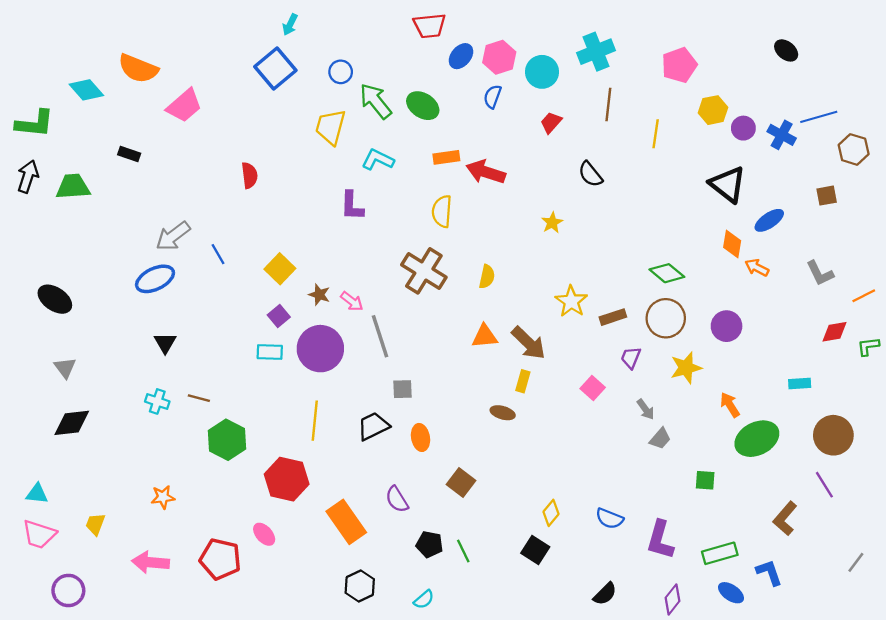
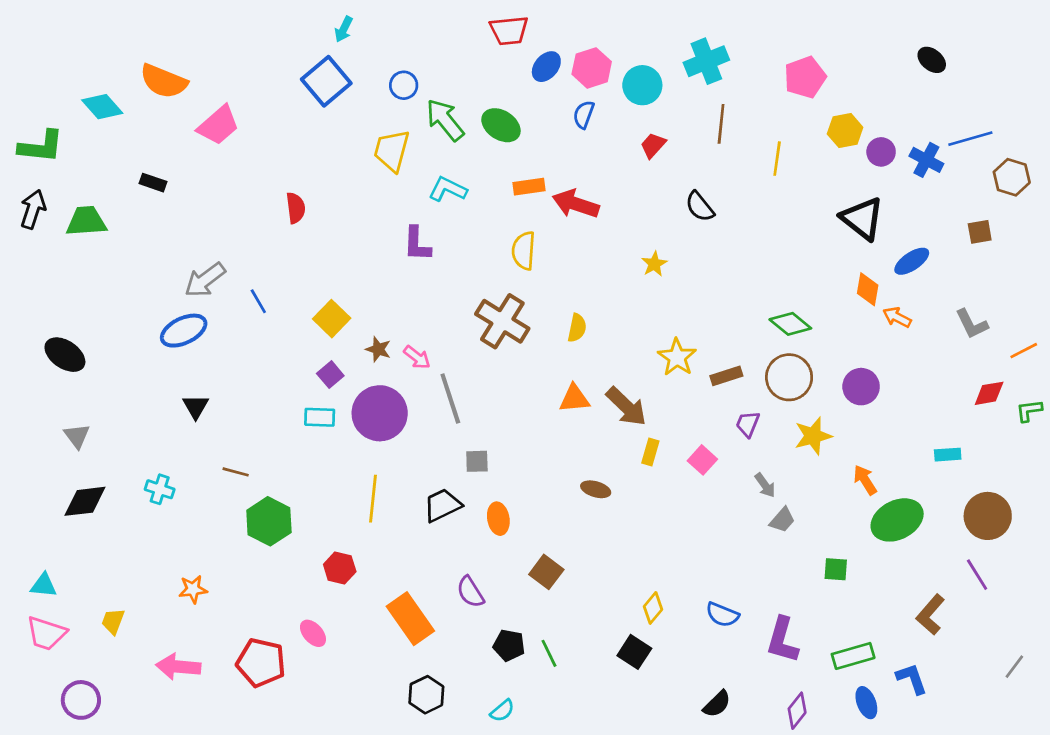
yellow rectangle: (523, 381) -> (650, 452), moved
cyan cross: (157, 401) -> (160, 489), moved
red hexagon: (287, 479) -> (340, 568), size x0.6
blue ellipse: (731, 593) -> (866, 703), turned 35

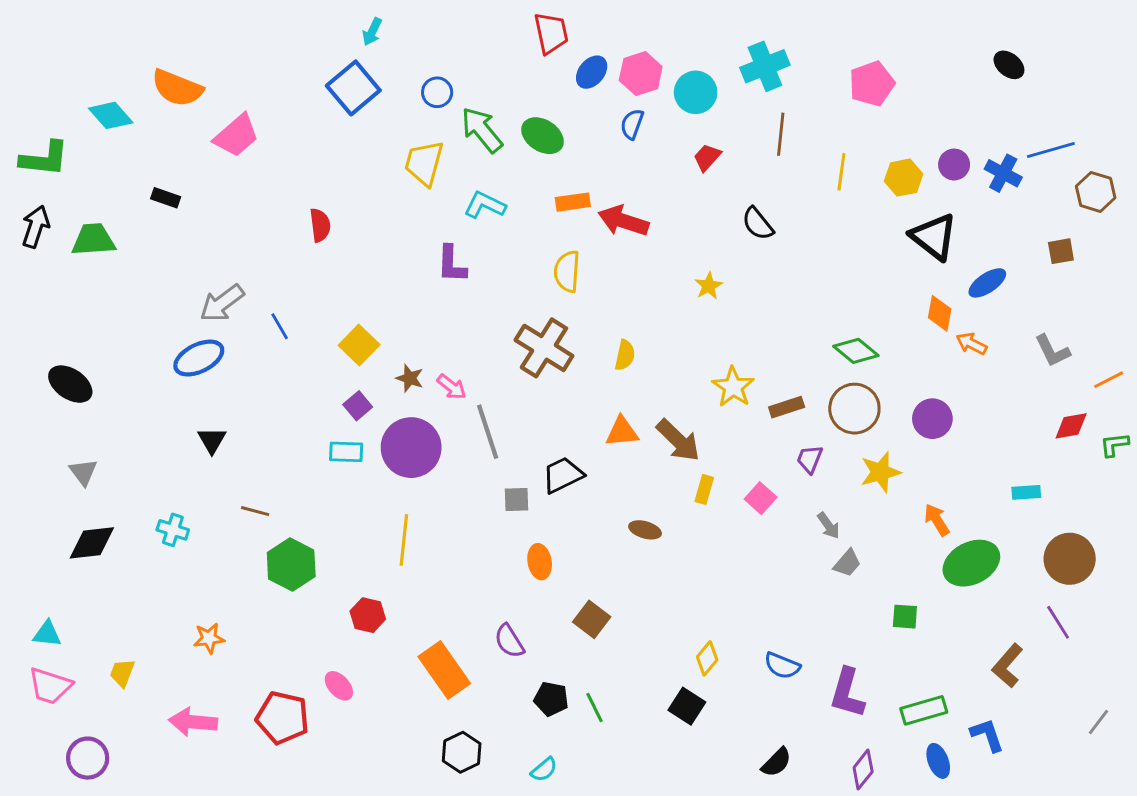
red trapezoid: (509, 31) -> (551, 33), turned -96
yellow hexagon: (845, 131) -> (904, 178), moved
black trapezoid: (442, 505) -> (563, 475), moved

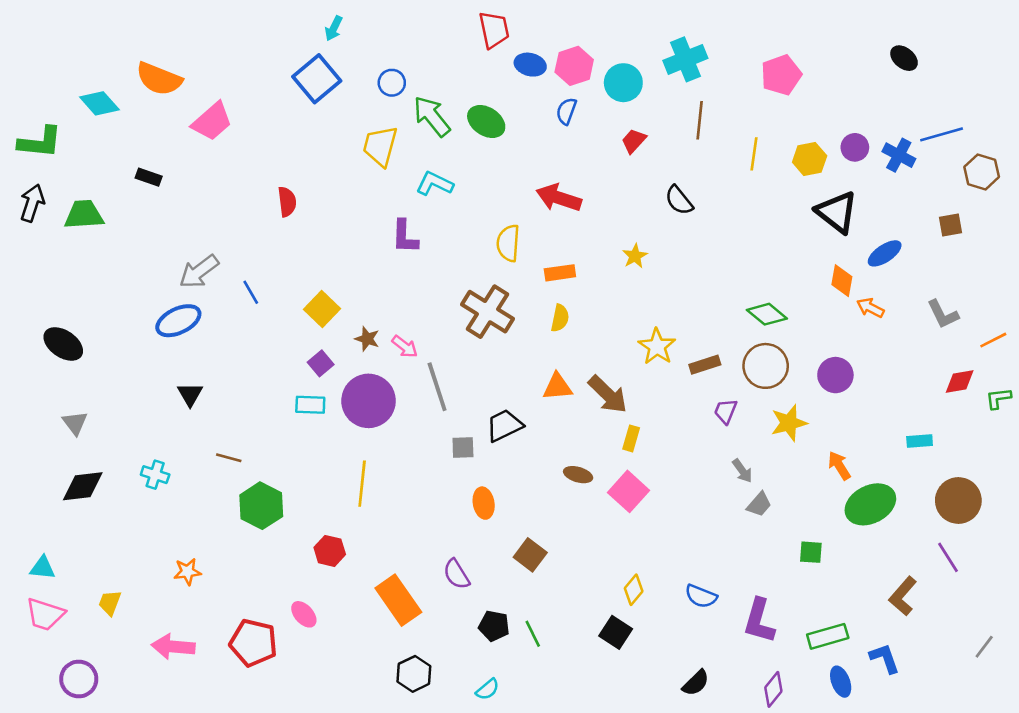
blue ellipse: (592, 72) -> (530, 65), turned 64
orange rectangle: (573, 202) -> (560, 273), moved
pink square: (761, 498) -> (629, 491), moved, size x1.4

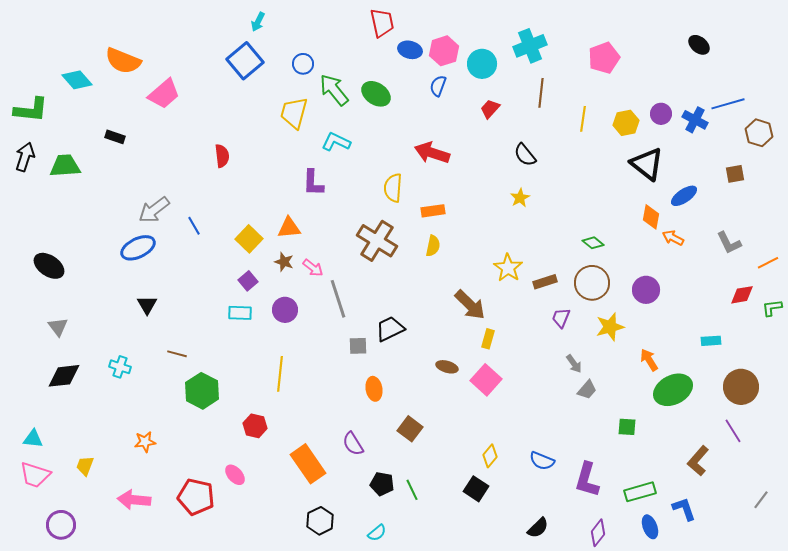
yellow star: (635, 256) -> (520, 198), moved
green diamond: (767, 314) -> (593, 243), size x0.7
orange triangle: (557, 387) -> (289, 228), moved
purple circle: (369, 401) -> (285, 310), size x0.6

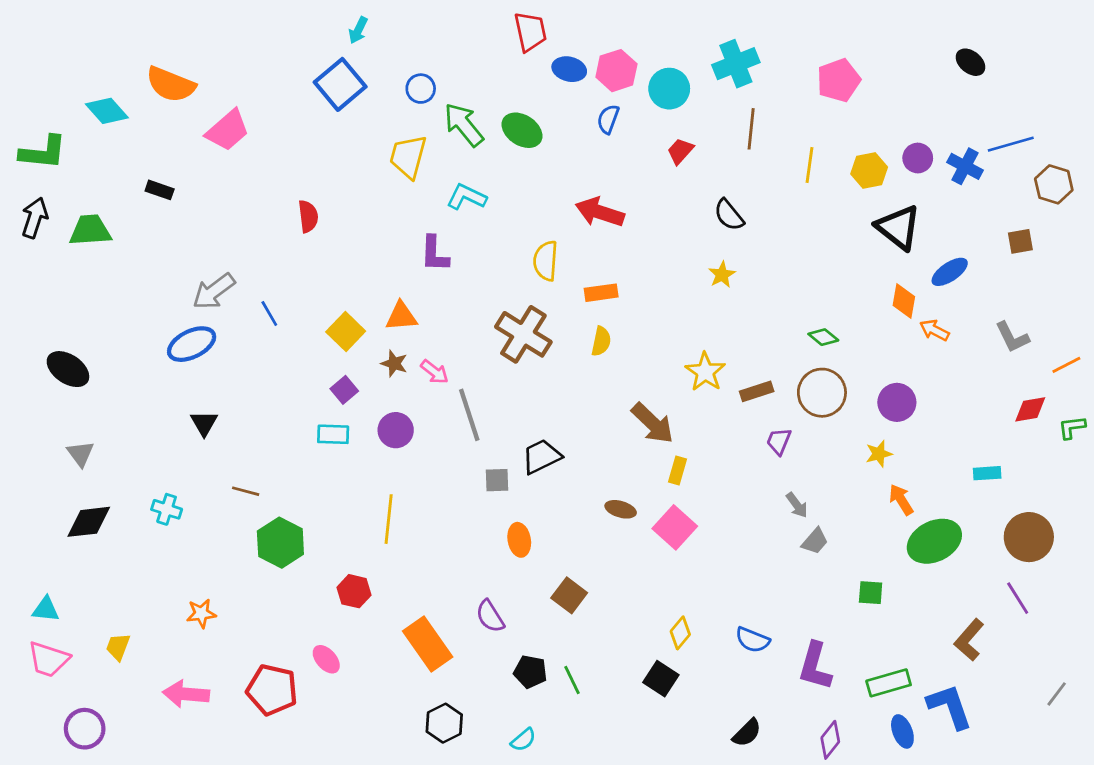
yellow star: (610, 327) -> (879, 454), moved, size x0.7
blue L-shape: (684, 509) -> (950, 706), size x1.4

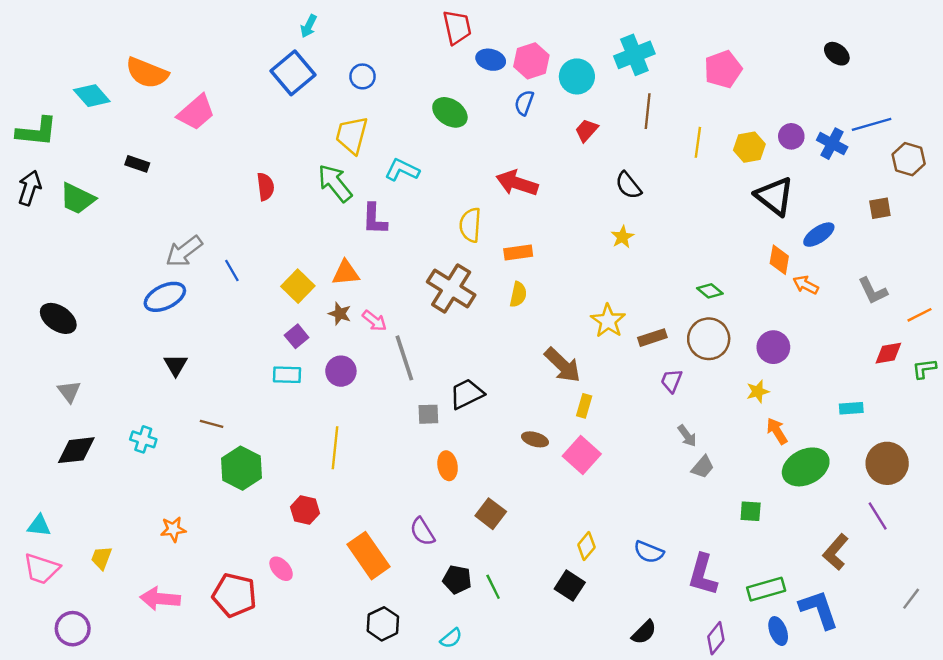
green arrow: (464, 125) -> (335, 183), moved
green trapezoid: (90, 230) -> (77, 199), turned -150

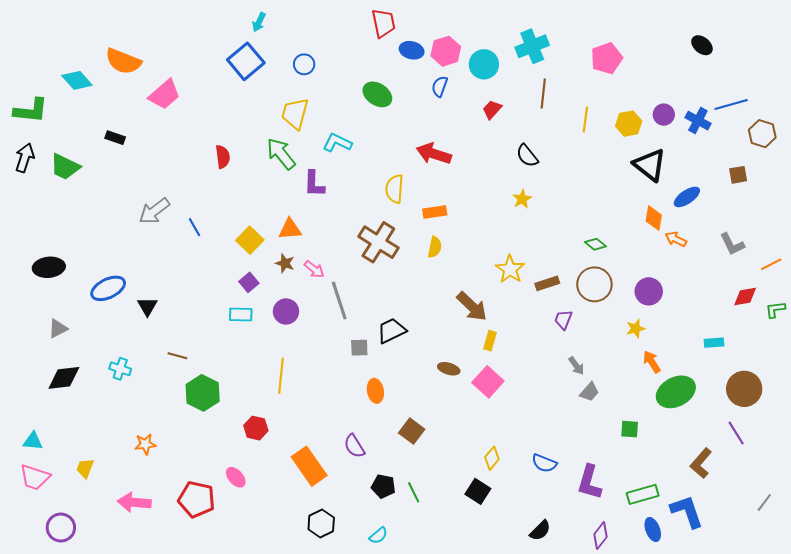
blue ellipse: (165, 297) -> (108, 288), moved
black ellipse: (58, 318) -> (49, 267), turned -40
gray triangle: (69, 391) -> (58, 329), turned 40

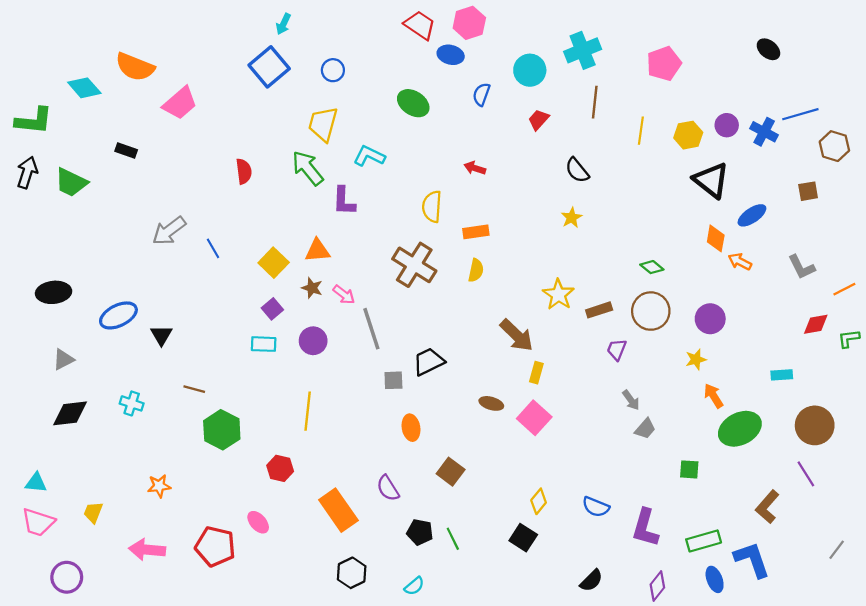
red trapezoid: (383, 23) -> (420, 25), turned -44
pink hexagon: (446, 51) -> (469, 23), moved
red arrow: (434, 154) -> (475, 168), size x0.6

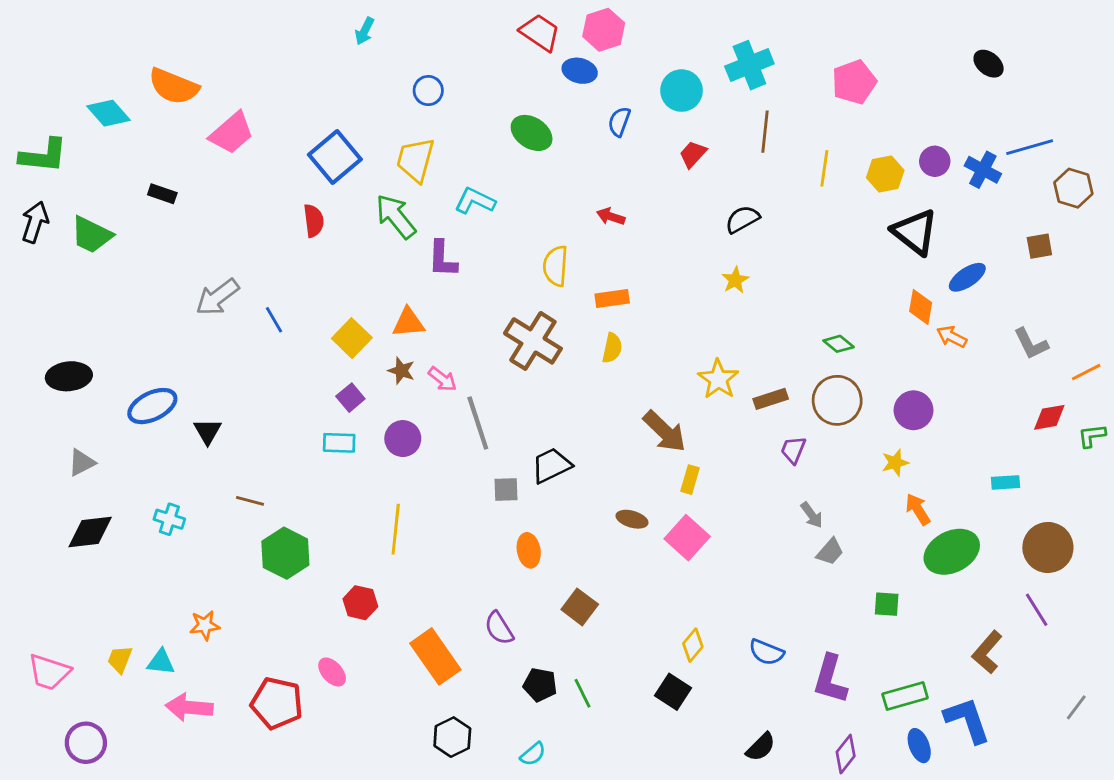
blue square: (269, 67) -> (335, 157), moved
black semicircle: (577, 170) -> (742, 219), turned 100
cyan triangle: (36, 483) -> (161, 662), moved

